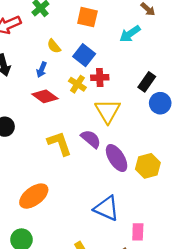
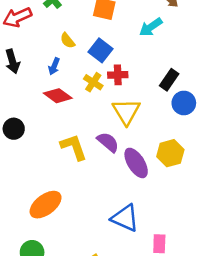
yellow hexagon: (148, 166) -> (170, 153), moved

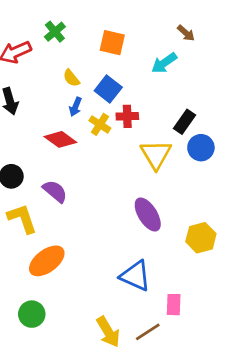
blue arrow: (54, 66) -> (75, 107), moved
yellow triangle: (126, 112) -> (156, 154), moved
purple semicircle: (108, 142) -> (55, 191), moved
yellow L-shape: (74, 147) -> (22, 219), moved
yellow hexagon: (170, 153) -> (201, 238), moved

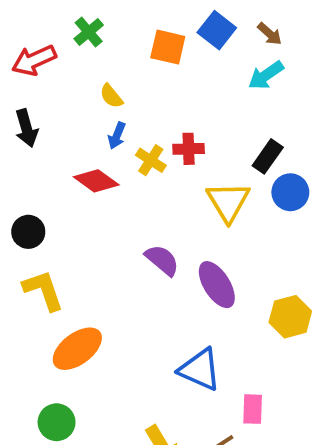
cyan arrow: (164, 63) -> (266, 75), moved
blue square: (108, 89) -> (217, 30), moved
purple semicircle: (55, 191) -> (162, 260), moved

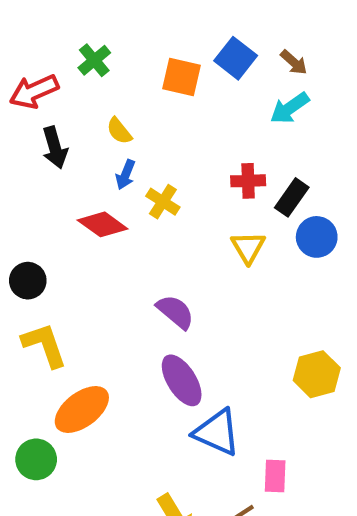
black arrow: (26, 128) -> (55, 148), moved
red cross: (189, 149) -> (248, 181), moved
yellow triangle: (228, 202) -> (248, 247), size x0.7
purple ellipse: (217, 285) -> (182, 380), moved
green circle: (57, 422) -> (36, 459), moved

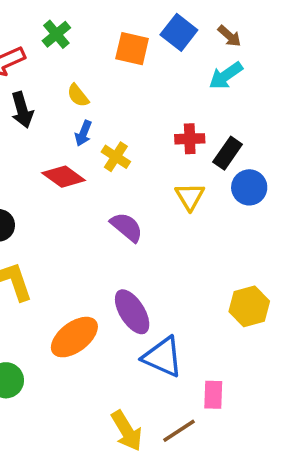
purple semicircle: (175, 312) -> (127, 227), moved
orange ellipse: (82, 409) -> (74, 337), moved

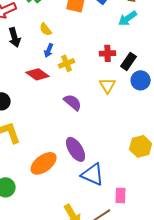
yellow cross: (116, 157) -> (67, 63), turned 35

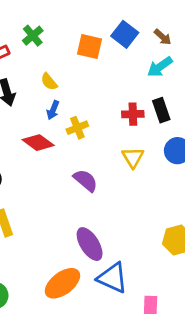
black rectangle: (129, 61) -> (161, 110), moved, turned -54
orange ellipse: (44, 163) -> (62, 283), moved

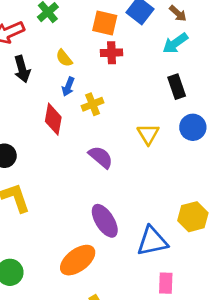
red cross: (133, 114) -> (112, 53), moved
red diamond: (38, 143) -> (53, 119), turned 64
blue triangle: (113, 278) -> (152, 241), moved, turned -36

